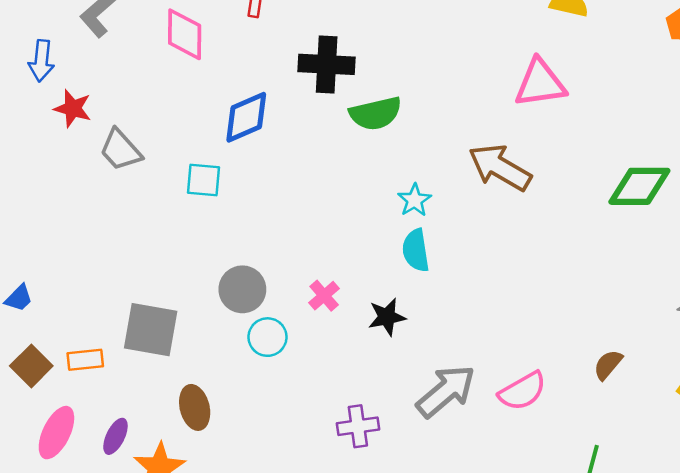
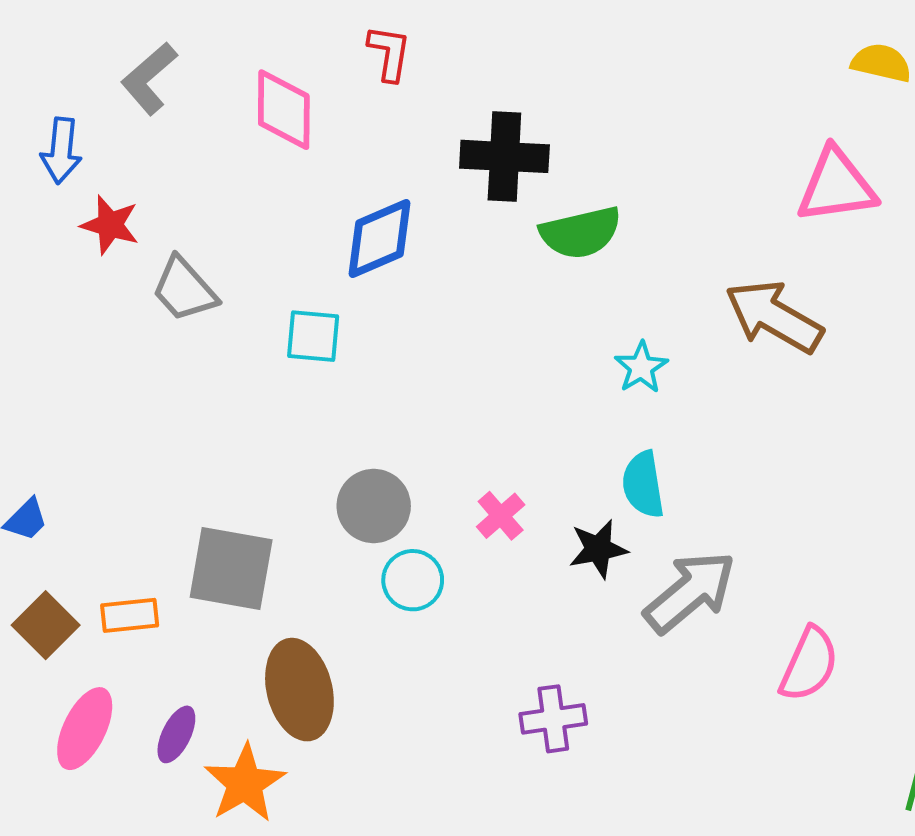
cyan semicircle: (416, 250) -> (643, 485), moved
gray arrow: (446, 391) -> (690, 592), moved
pink semicircle: (523, 391) -> (809, 664), turned -36
brown ellipse: (195, 407) -> (299, 690), size x1.4

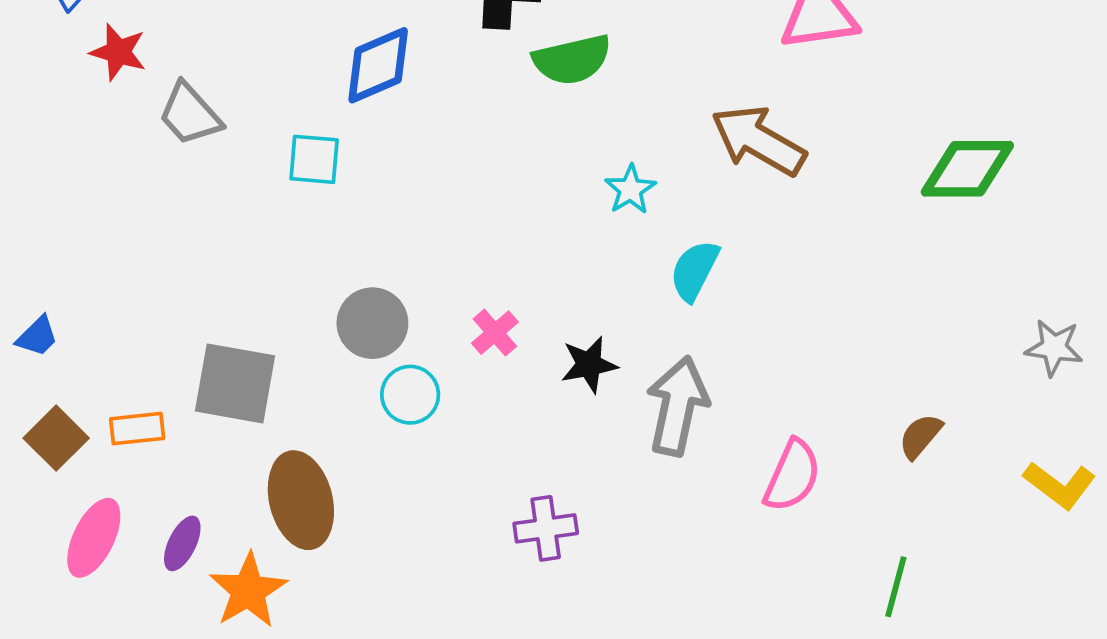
cyan semicircle: (643, 485) -> (694, 270), moved, turned 36
gray arrow: (690, 592) -> (677, 406), turned -38

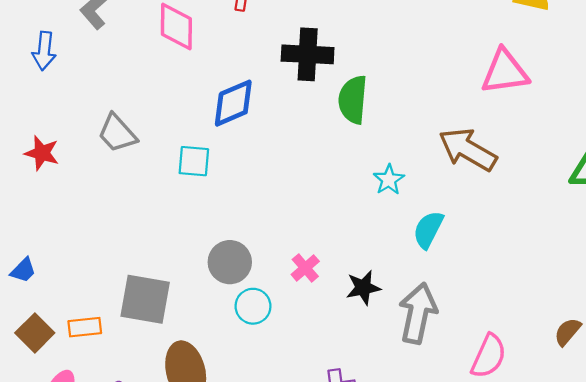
red star: (118, 52) -> (42, 153), moved
green semicircle: (572, 60) -> (353, 100), turned 108

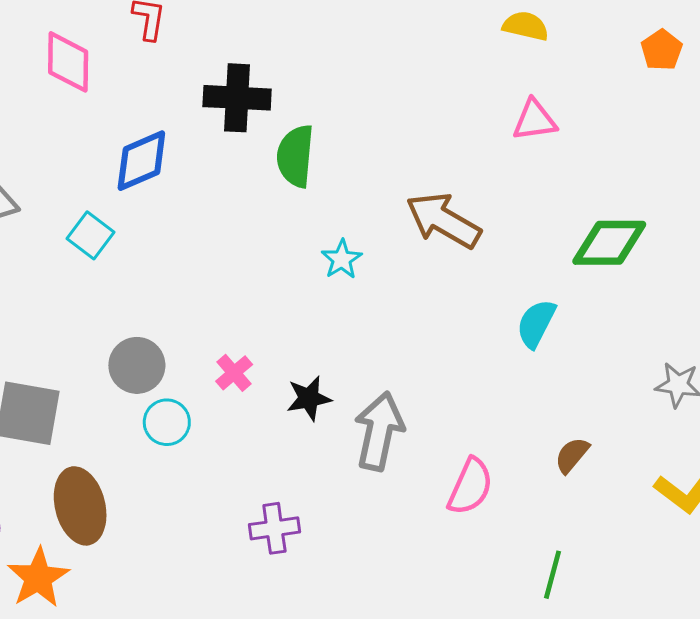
pink triangle: (505, 72) -> (535, 120), moved, size x0.7
cyan square: (194, 161) -> (91, 235), turned 32
cyan semicircle: (428, 230) -> (536, 324), moved

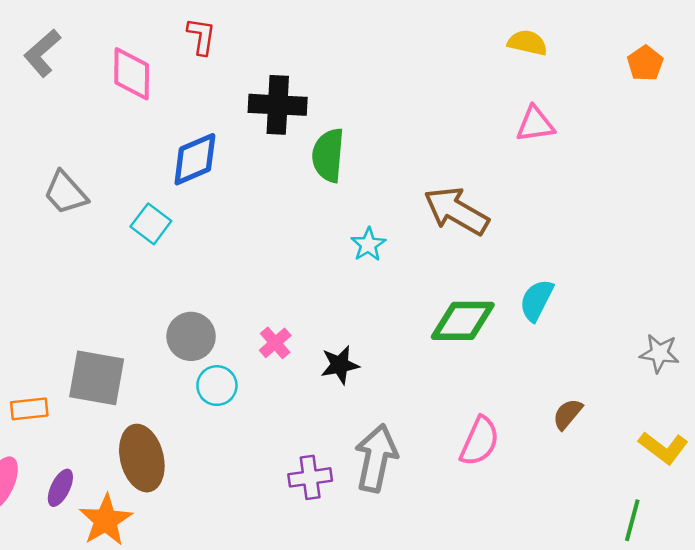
green diamond: (609, 243) -> (463, 321), moved
gray arrow: (379, 431) -> (376, 458), moved
green line: (553, 575) -> (632, 520), moved

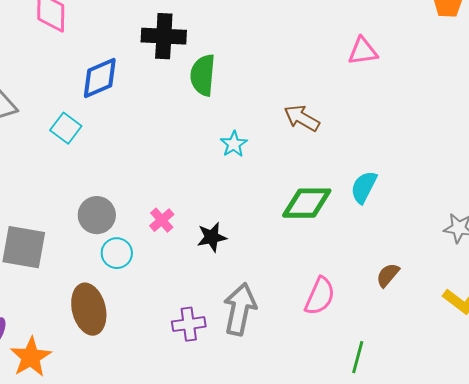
brown arrow: (456, 211) -> (302, 118), size x0.7
brown ellipse: (142, 458) -> (89, 309), moved
green line: (632, 520) -> (358, 357), moved

